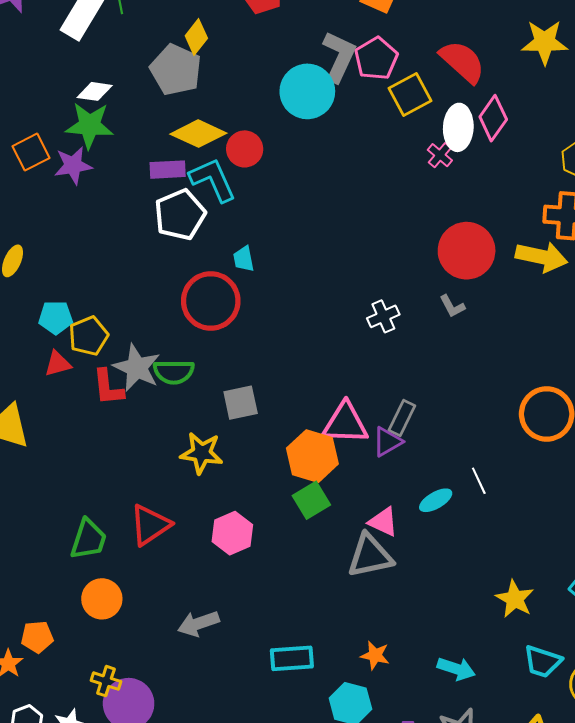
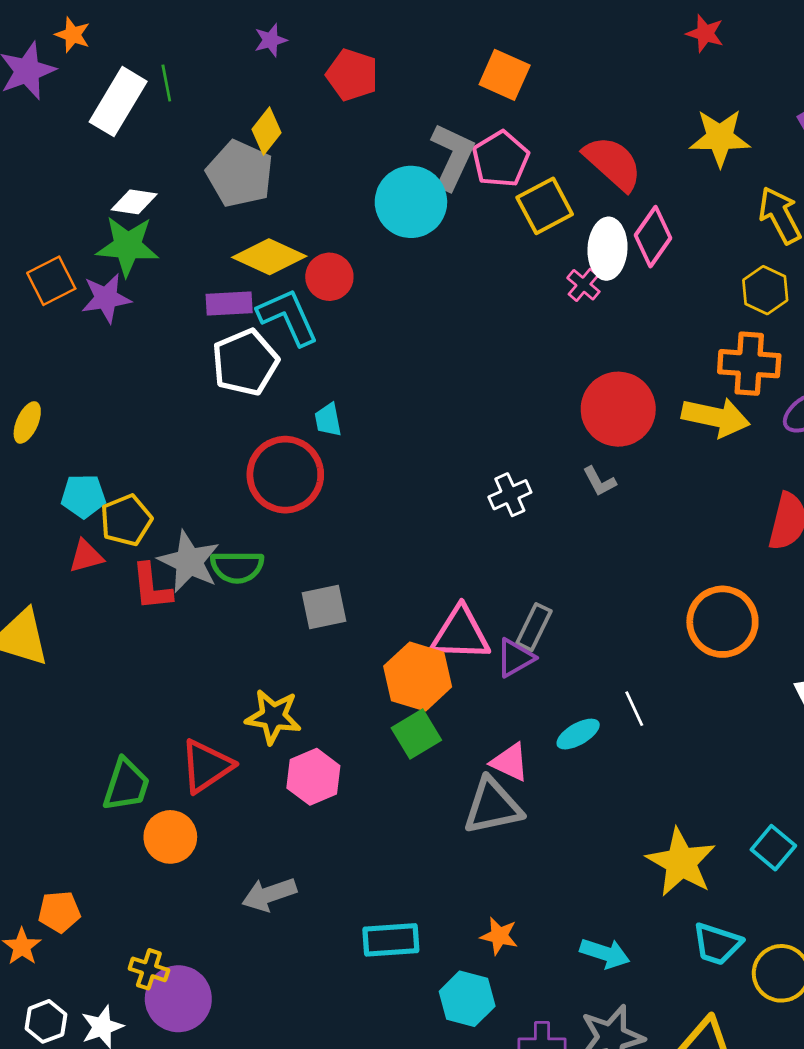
yellow star: (201, 453) -> (273, 717), moved
orange circle: (102, 599) -> (170, 837), moved
yellow star: (515, 599) -> (681, 862), size x1.4

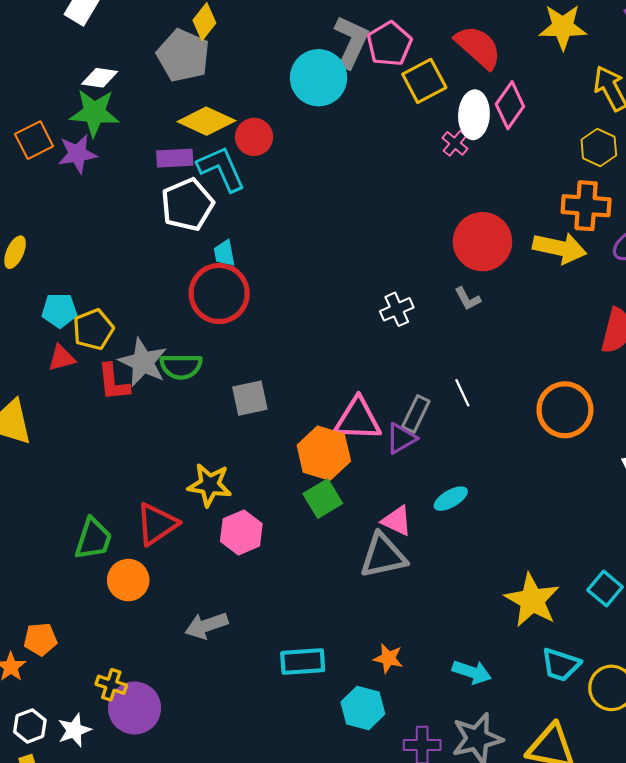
cyan trapezoid: (328, 420) -> (224, 253), moved
white line: (634, 709) -> (462, 393), moved

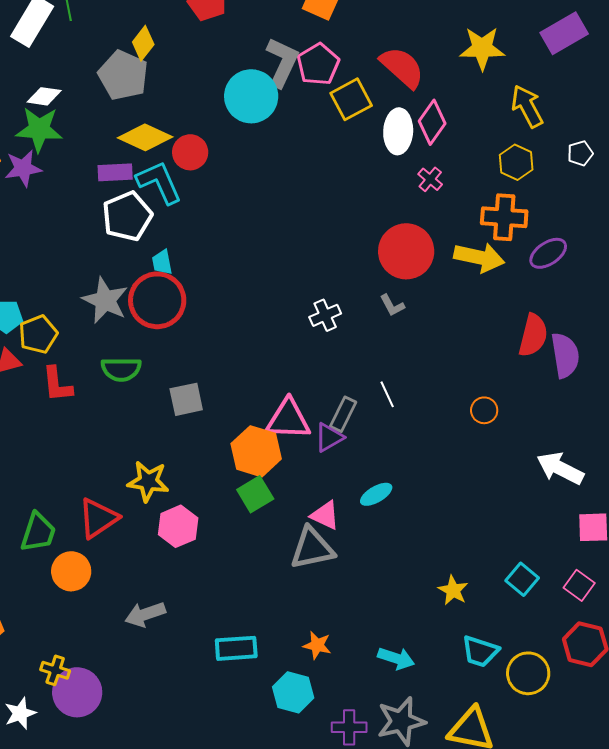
pink cross: (455, 143) -> (430, 179), moved
gray star: (143, 362) -> (105, 300), moved
orange circle: (565, 410) -> (484, 410), size x0.5
yellow star: (532, 600) -> (453, 590), size x0.6

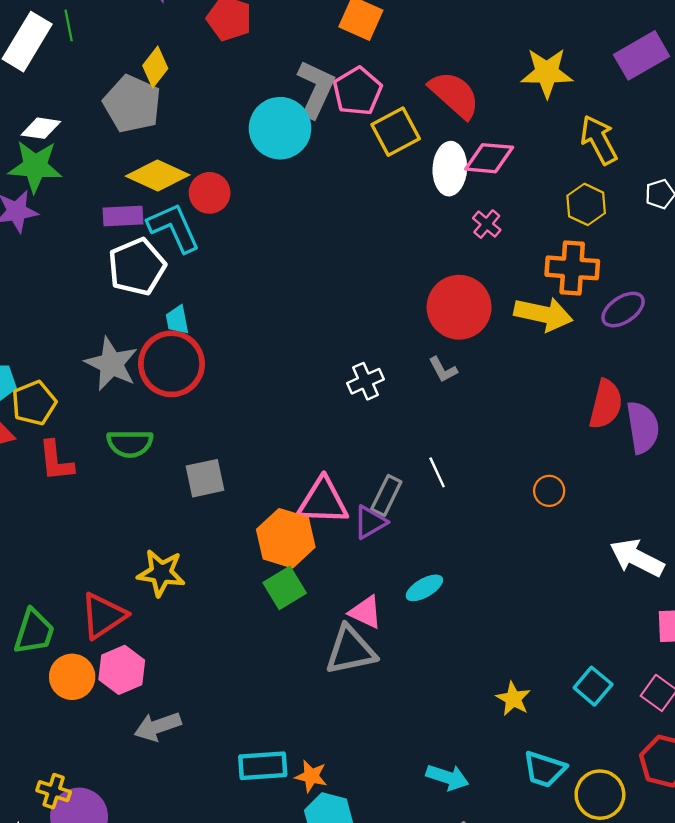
pink diamond: (432, 122) -> (489, 158), turned 60
pink hexagon: (178, 526) -> (122, 670), moved
orange star: (317, 645) -> (311, 776), moved

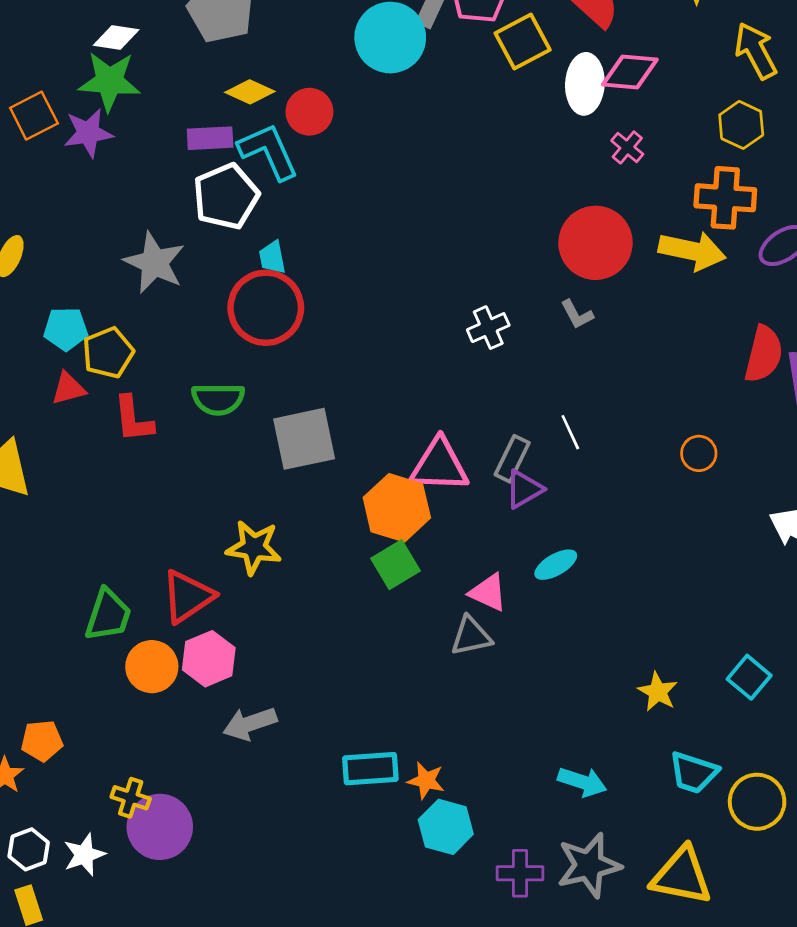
yellow diamond: (158, 176) -> (250, 92), size x0.7
gray star: (111, 364) -> (154, 263), moved
gray square: (205, 478) -> (304, 439), size x1.4
purple triangle: (370, 522) -> (524, 489), moved
gray triangle: (350, 650) -> (471, 636), size x0.7

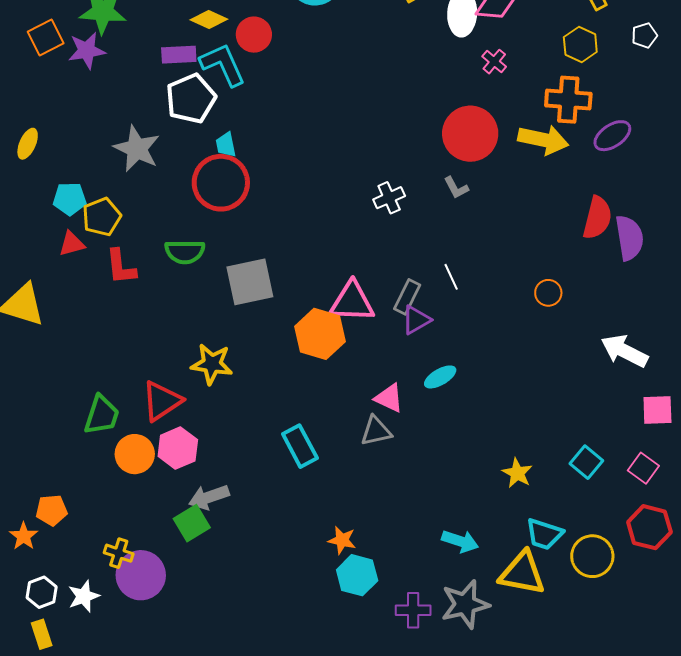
green square: (396, 565) -> (192, 523), moved
cyan rectangle: (370, 769) -> (300, 446), moved, turned 66
yellow triangle: (682, 876) -> (522, 573), moved

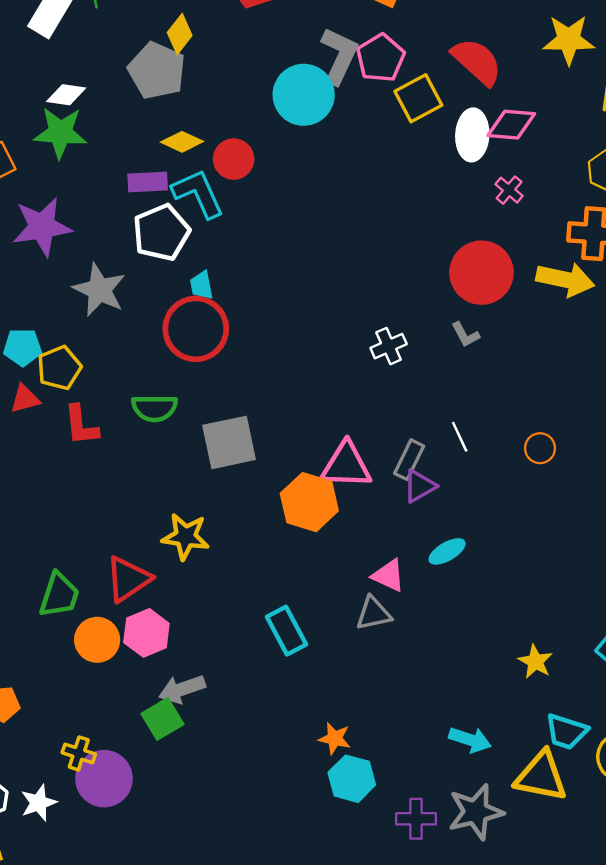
purple star: (87, 51) -> (42, 227), moved, size x1.4
orange circle: (548, 293) -> (540, 448), moved

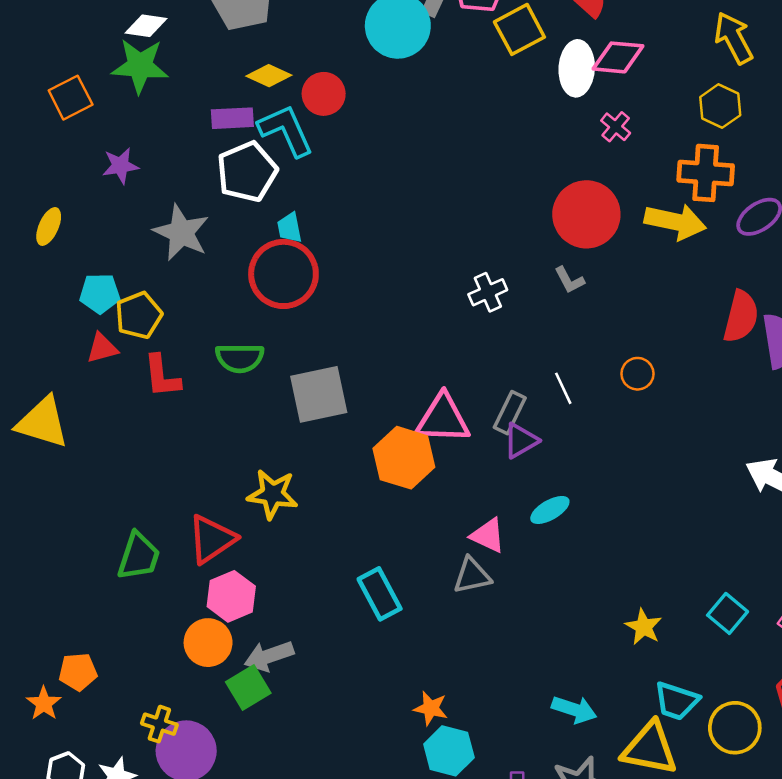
purple star: (42, 227) -> (120, 166), size x0.6
orange circle: (540, 448) -> (637, 374), moved
orange circle: (97, 640) -> (208, 643), moved

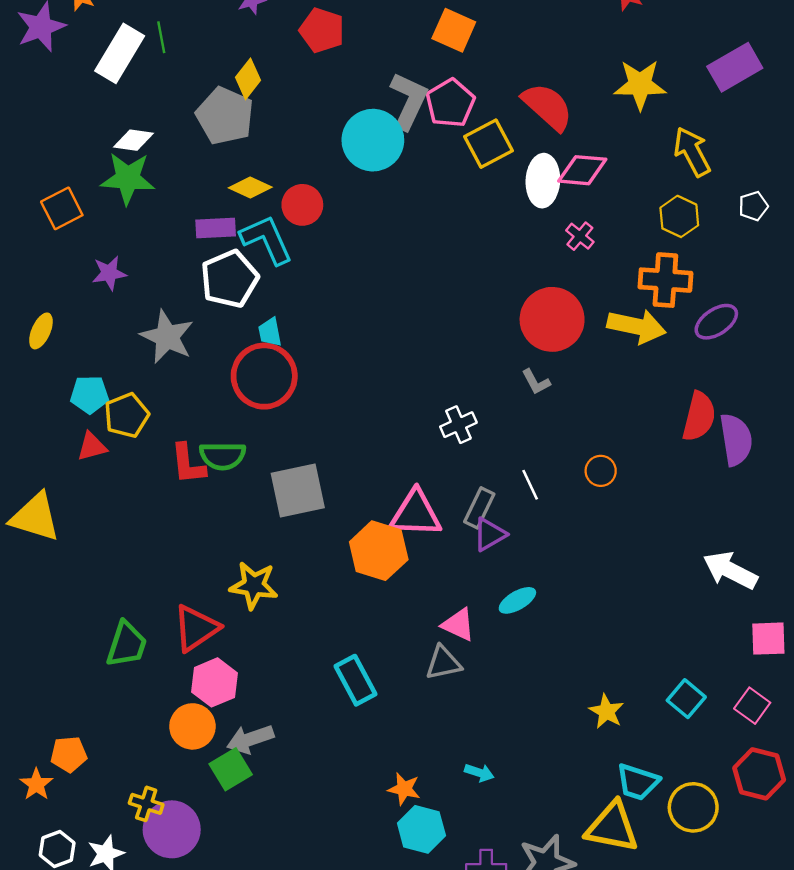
white cross: (488, 292) -> (458, 425), moved
red L-shape: (162, 376) -> (188, 464), moved
cyan arrow: (574, 709) -> (479, 773), moved, size x0.7

